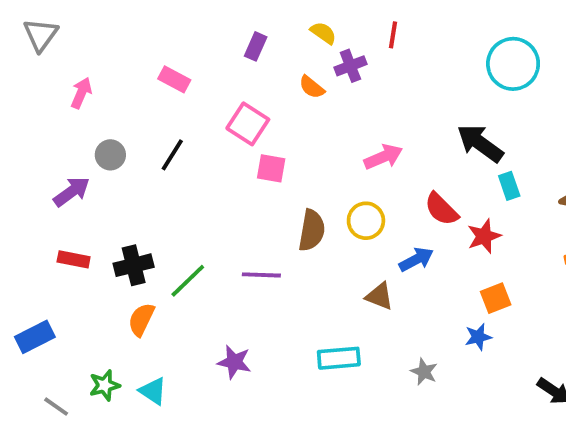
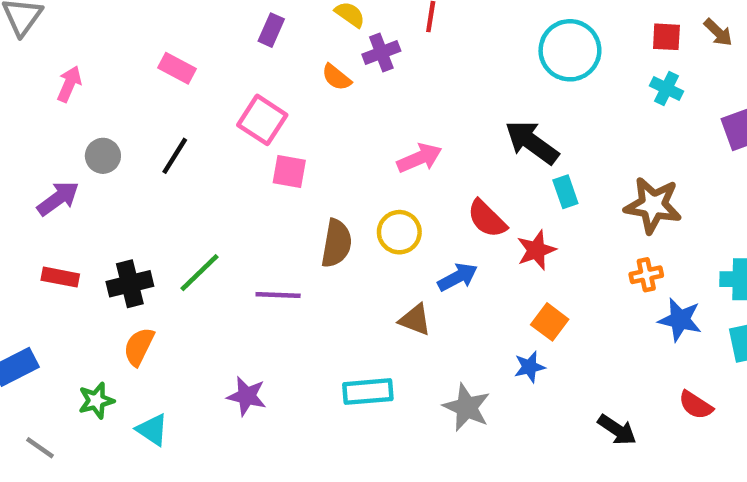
green line: (188, 281) -> (199, 273), moved
orange square: (496, 298) -> (550, 322), turned -32
gray star: (424, 372) -> (467, 407), size x1.5
green star: (105, 385) -> (96, 401), moved

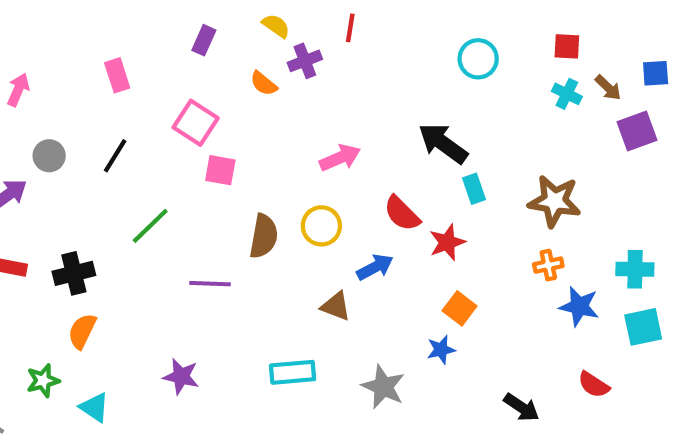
brown arrow: (718, 32) -> (608, 88), moved
cyan circle: (570, 50) -> (478, 59), size x0.7
pink rectangle: (177, 68) -> (117, 75), turned 44
green line: (199, 273) -> (150, 226), moved

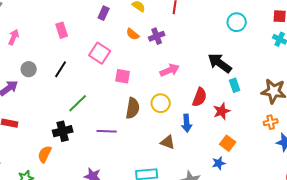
purple cross: (305, 61) -> (157, 36), moved
pink square: (220, 170) -> (123, 76), moved
red semicircle: (402, 213) -> (200, 97), turned -114
blue arrow: (375, 267) -> (187, 123), turned 114
black cross: (74, 273) -> (63, 131), moved

